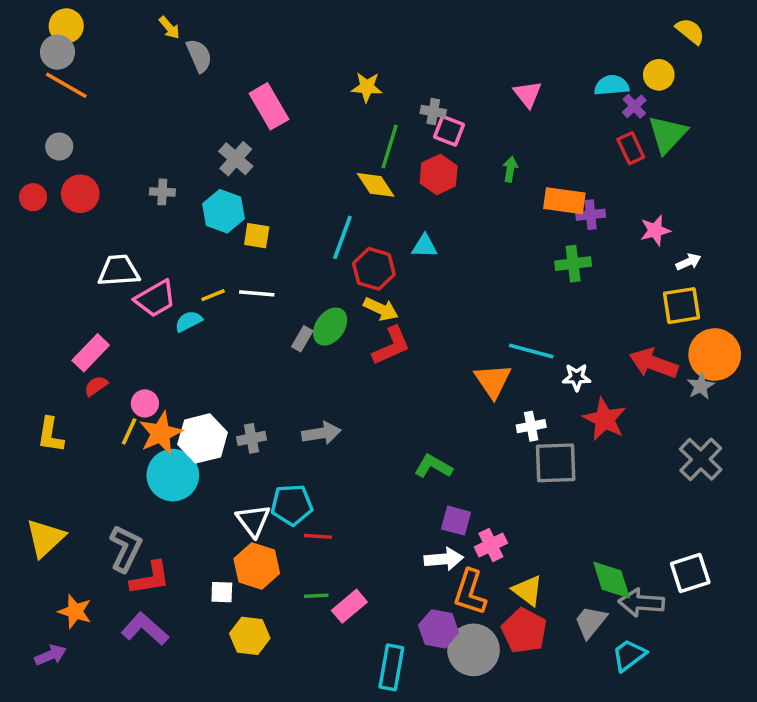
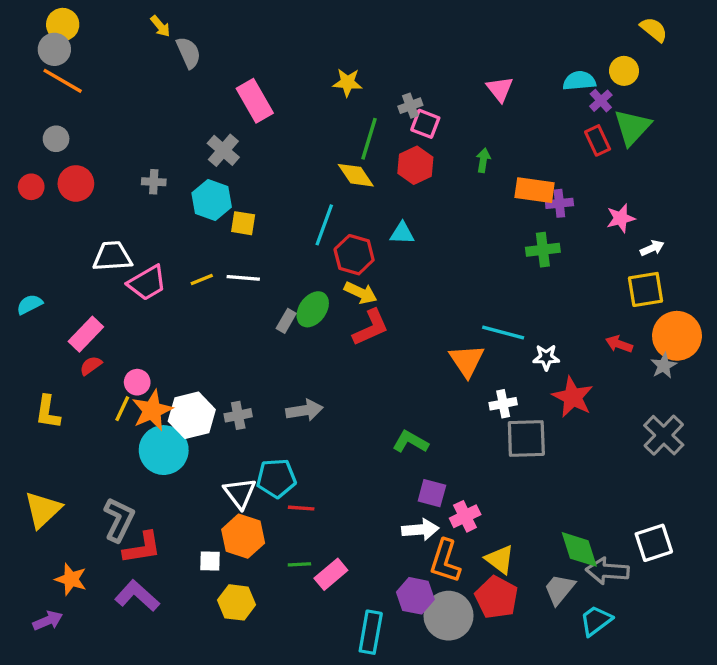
gray cross: (433, 112) -> (410, 106), turned -30
cyan semicircle: (189, 321) -> (30, 304), moved
red arrow: (654, 363) -> (619, 344), size x0.6

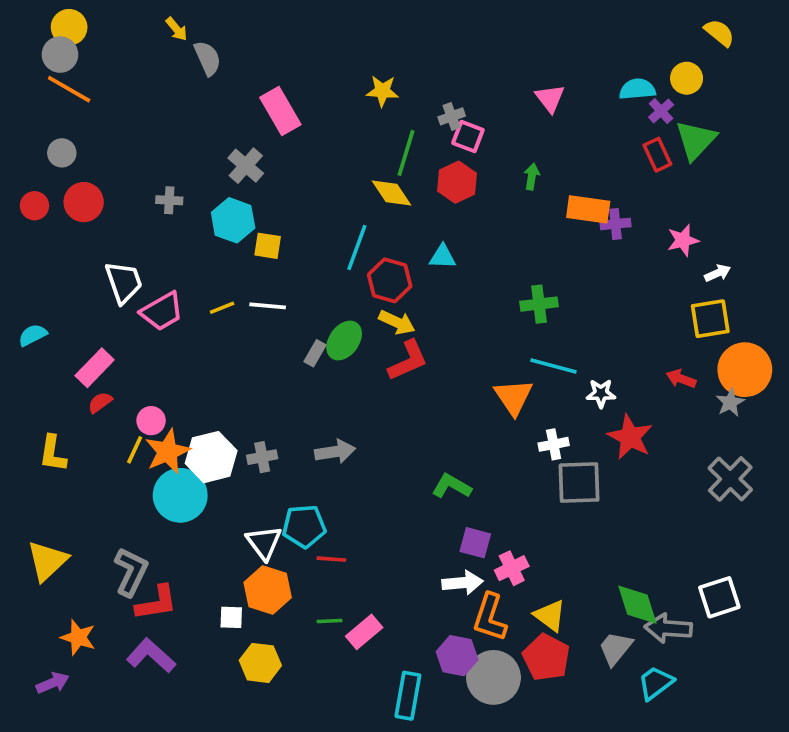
green cross: (543, 250) -> (539, 304), moved
white trapezoid: (112, 256) -> (124, 282), turned 75

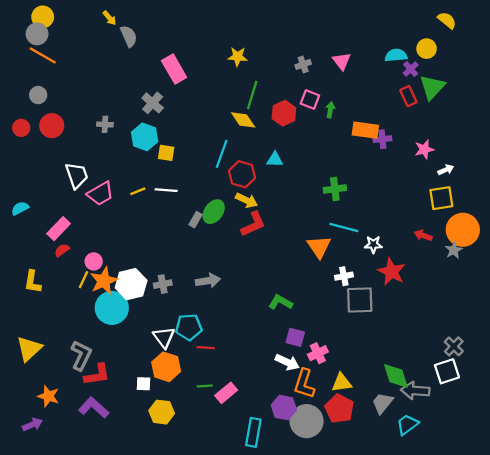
gray cross: (452, 116) -> (303, 64), moved
pink square: (468, 137) -> (310, 100), moved
gray cross: (730, 479) -> (454, 346), moved, size x0.7
white arrow: (463, 583) -> (287, 362), turned 30
yellow triangle: (550, 616) -> (342, 383), turned -45

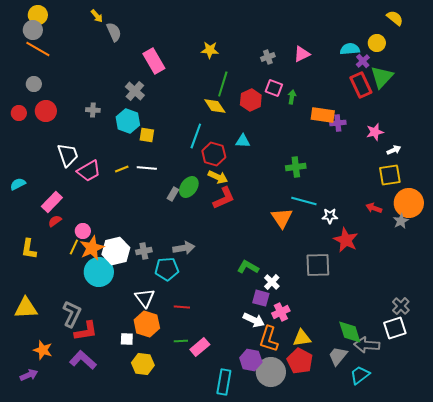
pink triangle: (342, 61) -> (302, 54), turned 42
red rectangle: (408, 96) -> (361, 85), size x1.4
white cross: (344, 276) -> (272, 282), moved, turned -35
cyan pentagon: (189, 327) -> (167, 269), moved
yellow triangle: (29, 349) -> (26, 308), turned 40

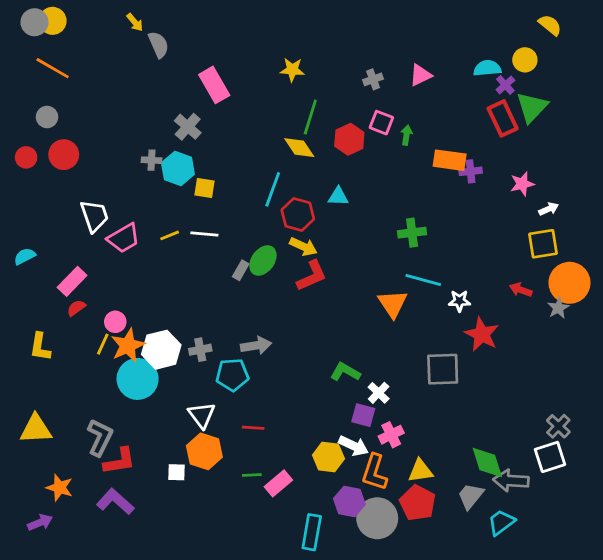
gray circle: (33, 30) -> (34, 22), moved
gray cross: (93, 110) -> (151, 160), moved
yellow hexagon: (143, 364) -> (328, 457), moved

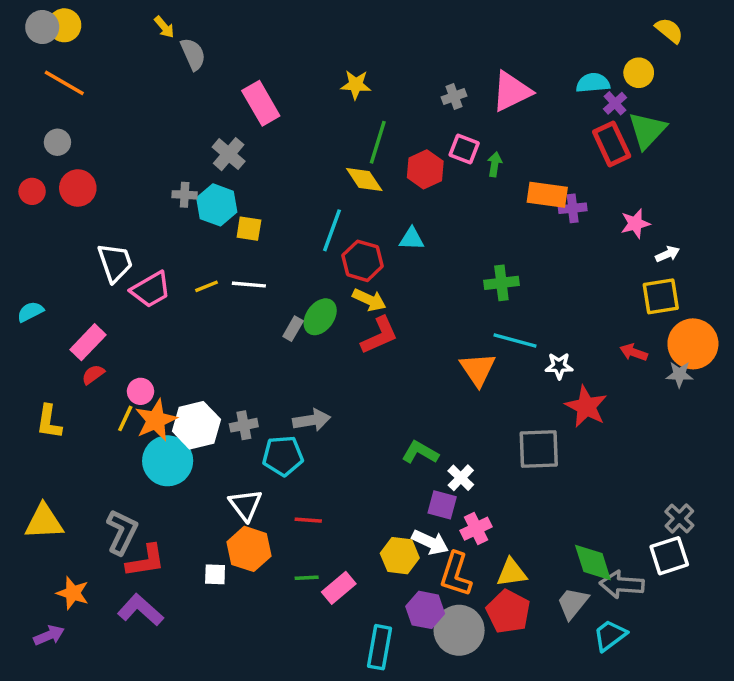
pink triangle: (420, 75) -> (512, 91), size x1.5
gray star: (558, 308) -> (679, 374), turned 30

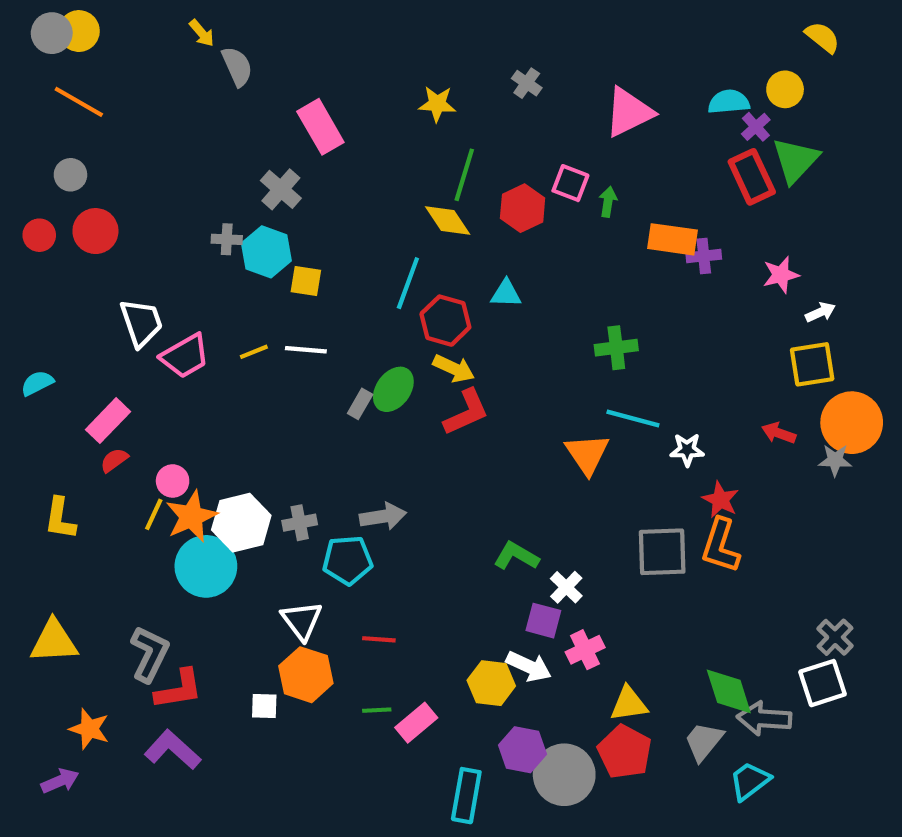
gray cross: (454, 96) -> (527, 83), moved, turned -35
red star: (586, 407) -> (720, 500), size x0.7
orange L-shape: (456, 574) -> (720, 546), moved

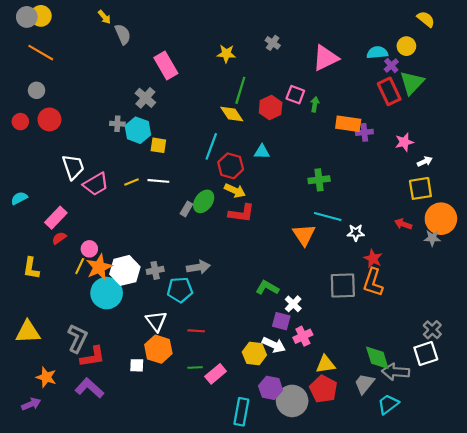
red L-shape: (466, 412) -> (241, 213), turned 32

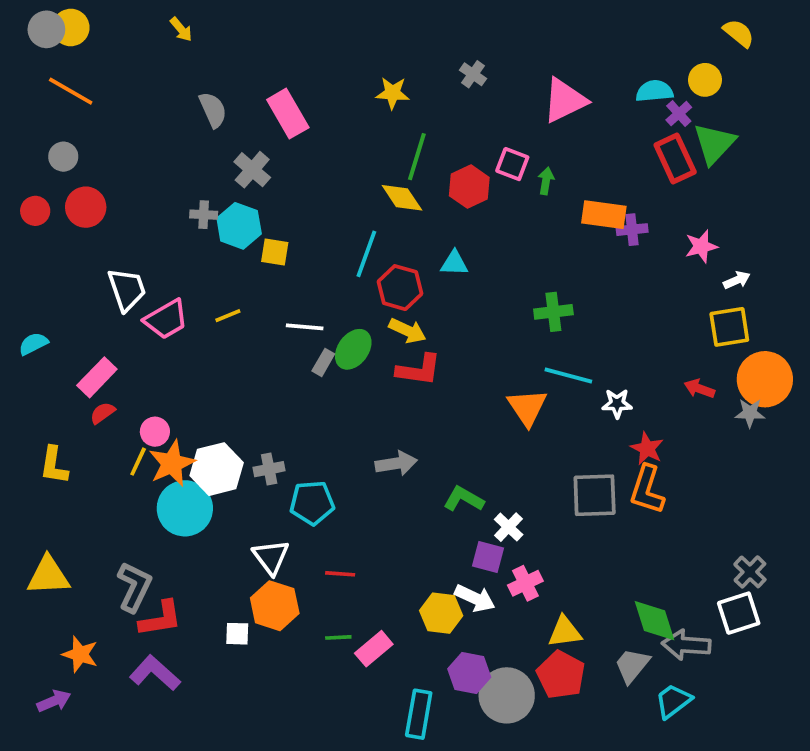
gray semicircle: (123, 34) -> (213, 110), moved
white line: (158, 181) -> (305, 327), moved
gray arrow: (198, 267) -> (396, 463), moved

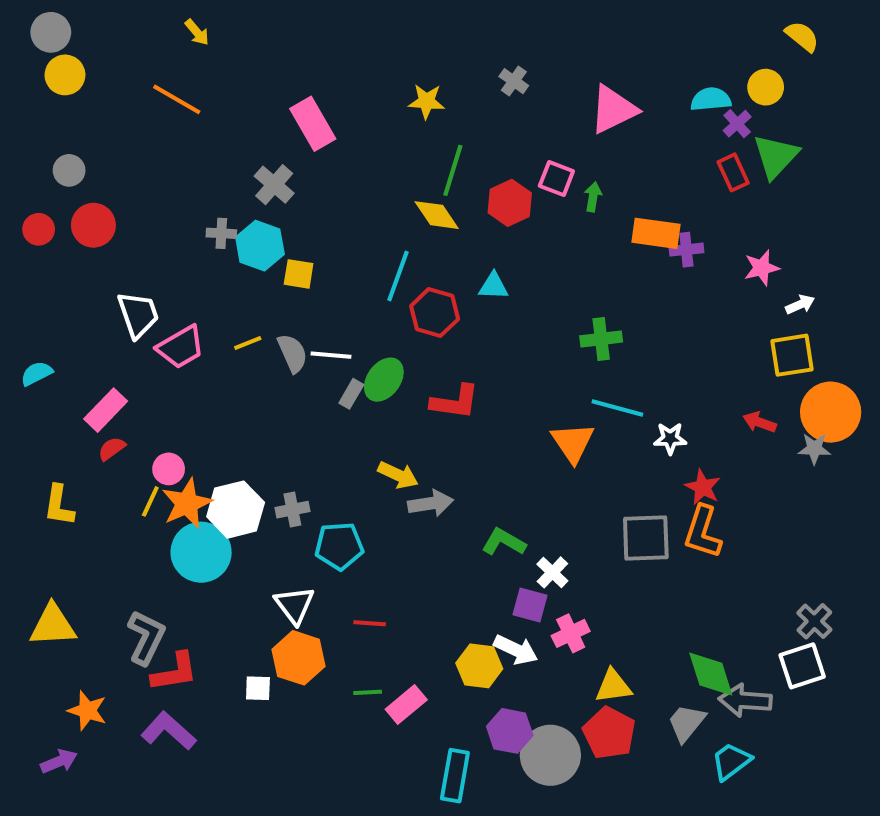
yellow circle: (71, 27) -> (65, 75), moved
orange line: (71, 91) -> (177, 99), moved
gray semicircle: (213, 110) -> (292, 353), moved
red rectangle: (675, 158) -> (733, 172), size x0.7
yellow arrow: (408, 331) -> (398, 475), moved

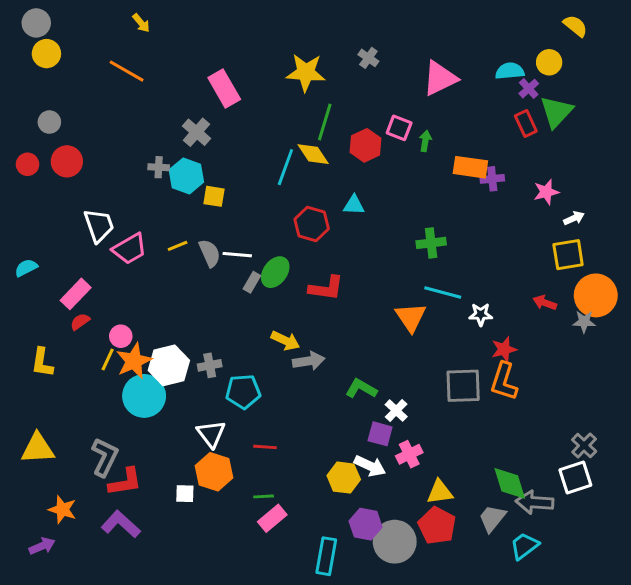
yellow star: (426, 101) -> (306, 72), size x1.5
cyan line: (398, 276) -> (285, 167), moved
red star: (703, 487) -> (504, 349), turned 30
pink rectangle: (406, 704) -> (272, 518), moved

